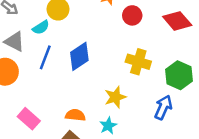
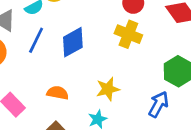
yellow cross: (138, 62) -> (128, 34), moved
orange semicircle: (75, 115) -> (58, 93), moved

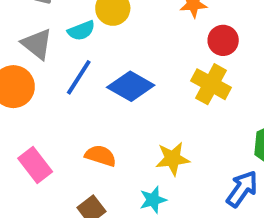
blue diamond: (73, 42) -> (131, 86), turned 52

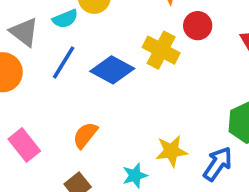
yellow cross: (211, 84) -> (161, 50), moved
orange semicircle: (101, 156) -> (85, 135), turned -68
yellow star: (173, 159) -> (171, 151), moved

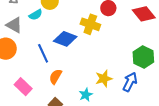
blue line: (64, 62) -> (43, 53), moved, turned -48

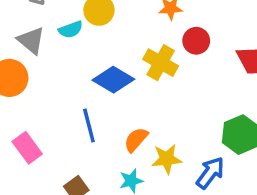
blue line: (43, 53) -> (89, 125), moved
orange semicircle: (56, 77) -> (136, 140), moved

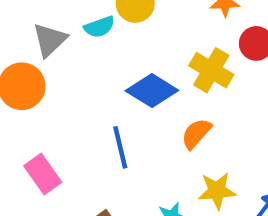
gray triangle: (31, 40) -> (50, 40), turned 36
orange semicircle: (136, 140) -> (196, 134), moved

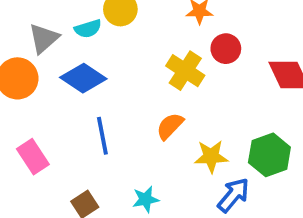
blue diamond: (152, 91) -> (83, 78), moved
yellow star: (217, 191) -> (211, 156), moved

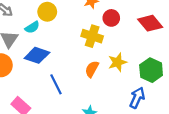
yellow star: (211, 156) -> (118, 62), moved

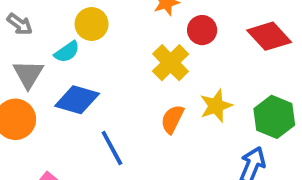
yellow cross: (92, 36) -> (171, 63), turned 30

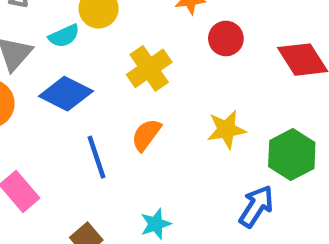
yellow cross: (171, 63) -> (149, 68), moved
orange semicircle: (172, 119) -> (146, 135), moved

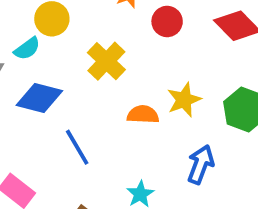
orange semicircle: (146, 135) -> (143, 115), moved, turned 68
blue arrow: (256, 206) -> (201, 164), moved

